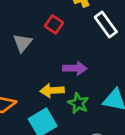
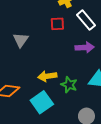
red square: (54, 24) -> (57, 24), moved, turned -32
purple arrow: (75, 68) -> (85, 47), moved

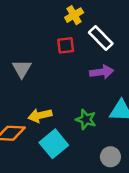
yellow arrow: (47, 76) -> (40, 115), moved

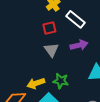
gray triangle: (22, 69) -> (51, 50), moved
green star: (86, 119) -> (61, 81), moved

